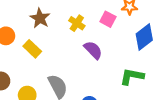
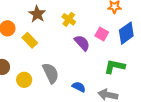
pink square: (108, 19) -> (102, 34), moved

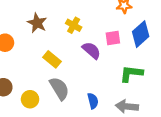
pink square: (102, 34) -> (113, 38), turned -32
yellow rectangle: (30, 40) -> (52, 59), moved
blue semicircle: (79, 87) -> (93, 101), turned 56

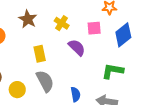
pink square: (113, 38) -> (94, 28), moved
yellow rectangle: (52, 59) -> (40, 54), turned 35

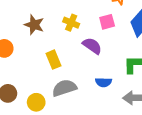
gray semicircle: (45, 81) -> (64, 88), turned -70
blue semicircle: (76, 94) -> (103, 82), moved, turned 112

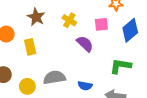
yellow rectangle: (54, 60) -> (30, 47), moved
blue semicircle: (103, 82) -> (85, 86), moved

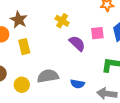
brown star: (36, 17) -> (19, 20), moved
pink square: (101, 24) -> (97, 33), moved

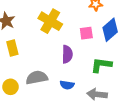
yellow cross: (62, 21) -> (50, 21), size x1.6
purple semicircle: (77, 43) -> (67, 54), moved, turned 48

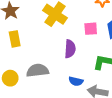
blue semicircle: (67, 85) -> (76, 81), moved

